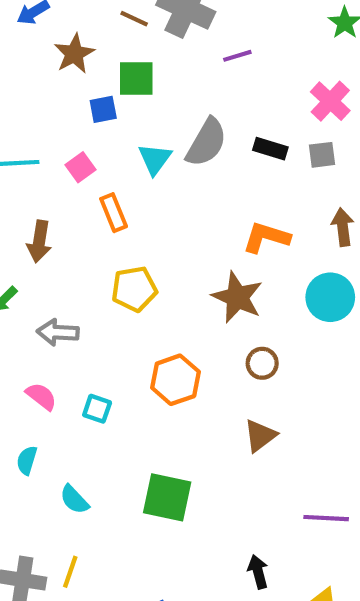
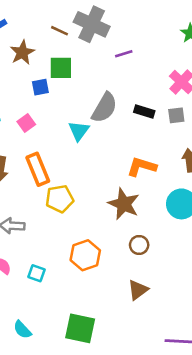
cyan triangle: (155, 159) -> (79, 131), moved
orange rectangle: (114, 213) -> (38, 169), moved, size x1.4

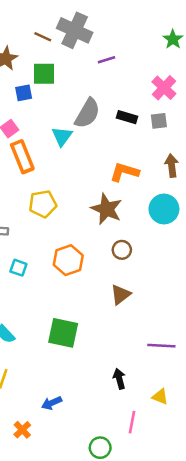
orange rectangle: (38, 169) -> (22, 157), moved
cyan square: (36, 273) -> (18, 268), moved

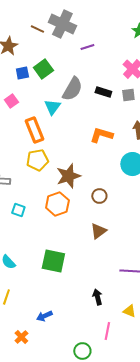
green square: (44, 74) -> (43, 69), moved, turned -36
orange rectangle: (22, 157) -> (34, 130), moved
brown star: (107, 209) -> (68, 176), moved, turned 30

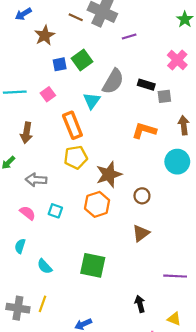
gray square: (128, 95) -> (164, 96), moved

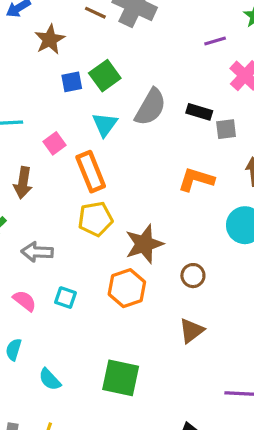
purple line: (129, 36) -> (215, 41), moved
pink square: (48, 94) -> (54, 143), moved
cyan triangle: (92, 101) -> (105, 124), moved

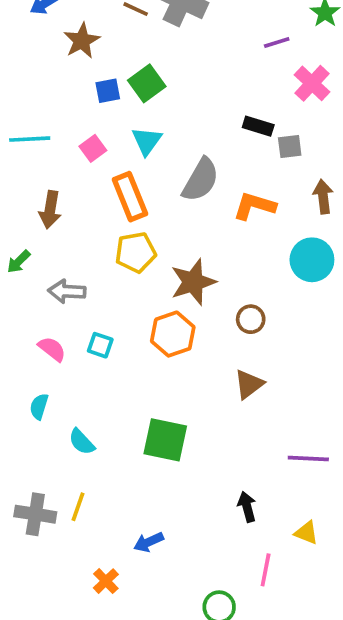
gray semicircle: (150, 107) -> (201, 180), moved
pink square: (54, 143) -> (93, 148), moved

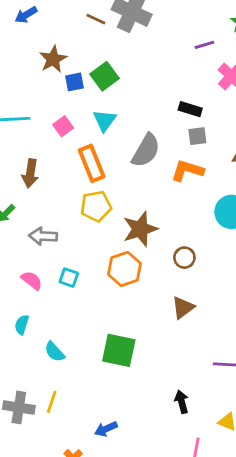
brown star: (82, 41) -> (53, 59), moved
gray square: (290, 146) -> (197, 136), moved

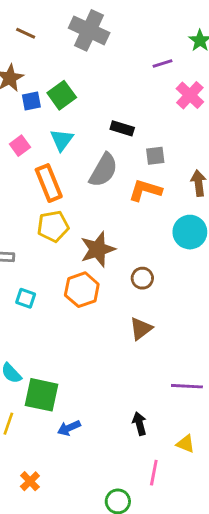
brown line: (96, 19) -> (26, 33), moved
black rectangle: (190, 109) -> (122, 128), moved
green square: (119, 350) -> (41, 395), moved
blue arrow: (106, 429) -> (69, 428), moved

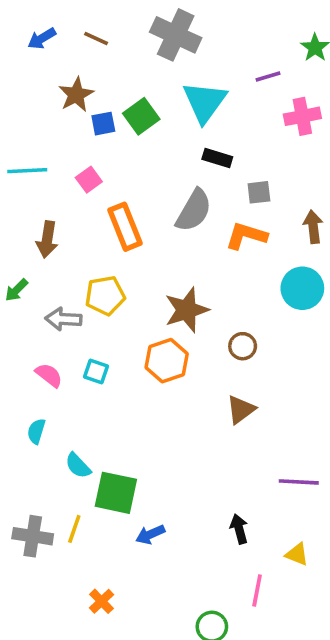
pink cross: (190, 95) -> (302, 116), turned 36
cyan triangle: (62, 140) -> (205, 102), moved, size x1.5
yellow pentagon: (53, 226) -> (105, 295), moved

